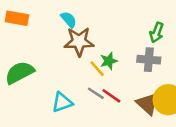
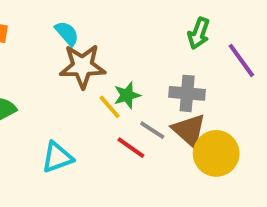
green arrow: (157, 32) -> (199, 33), moved
gray line: (96, 93) -> (152, 130), moved
brown triangle: (148, 104) -> (189, 130), moved

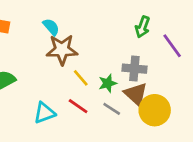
green star: (127, 95) -> (108, 83), moved
gray line: (152, 130) -> (112, 109), moved
red line: (131, 148) -> (78, 106), moved

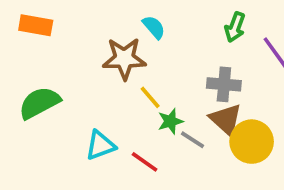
cyan semicircle: (51, 27) -> (154, 27), moved
green star: (108, 83) -> (170, 121), moved
red line: (78, 106) -> (145, 162), moved

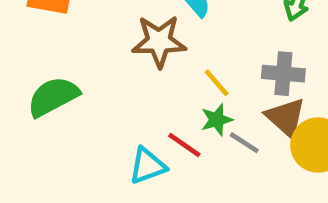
yellow line: (150, 97) -> (217, 83), moved
cyan triangle: (100, 145) -> (148, 166), moved
red line: (145, 162) -> (184, 145), moved

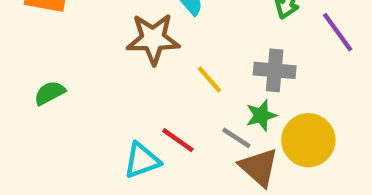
green semicircle: (53, 97) -> (50, 93), size x0.6
brown triangle: (286, 117) -> (259, 167), moved
green star: (217, 120) -> (261, 115), moved

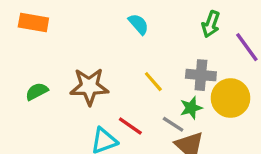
brown star: (153, 39) -> (89, 87), moved
yellow circle: (308, 140) -> (230, 98), moved

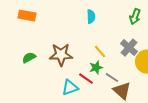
cyan semicircle: (139, 24) -> (91, 17), turned 40
gray cross: (201, 75) -> (129, 48), turned 36
green star: (191, 108) -> (96, 68), moved

